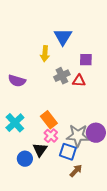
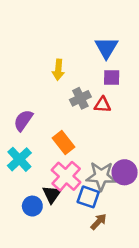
blue triangle: (63, 37) -> (106, 48), moved
purple semicircle: (17, 81) -> (23, 120), moved, turned 108
orange rectangle: (49, 120) -> (64, 142), moved
pink cross: (51, 136) -> (66, 176), size x1.6

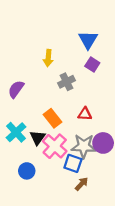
purple square: (112, 78) -> (92, 65), turned 32
red triangle: (102, 105) -> (85, 114), moved
purple semicircle: (23, 120) -> (16, 89), moved
black triangle: (52, 194) -> (37, 138), moved

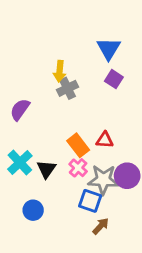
gray cross: (67, 82) -> (68, 88), moved
orange rectangle: (53, 118) -> (78, 145), moved
pink cross: (55, 146) -> (78, 168), moved, size x0.6

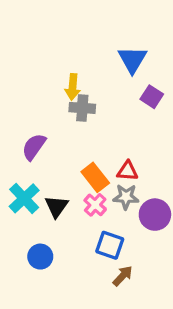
purple square: (114, 79) -> (152, 97), moved
gray cross: (68, 88) -> (82, 108), turned 30
purple semicircle: (20, 110) -> (34, 147), moved
gray star: (103, 180) -> (126, 197), moved, size x0.7

